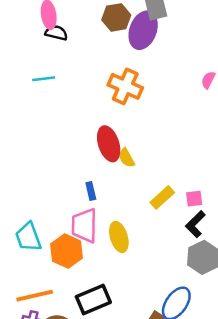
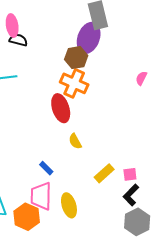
brown hexagon: (116, 17) -> (76, 58), moved
red ellipse: (109, 144) -> (61, 108), moved
blue rectangle: (91, 191) -> (46, 168), turned -32

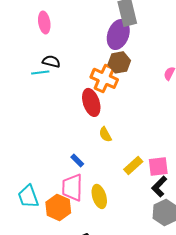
black semicircle: (18, 40) -> (51, 61), moved
brown hexagon: (76, 58) -> (119, 62), moved
pink square: (130, 174) -> (158, 166), size x1.5

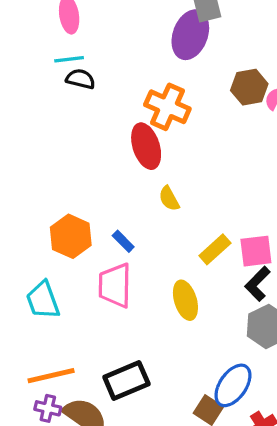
brown hexagon: (119, 62) -> (249, 87), moved
cyan line: (40, 72) -> (69, 59), moved
yellow ellipse: (99, 196) -> (185, 300), moved
orange hexagon: (58, 207) -> (71, 236), moved

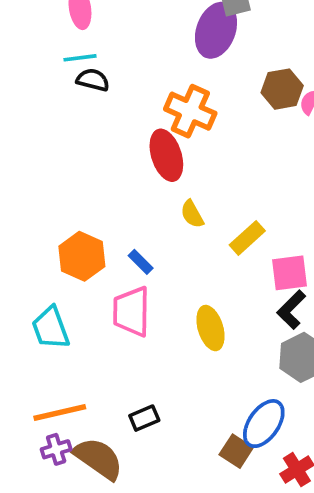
yellow rectangle: (215, 249) -> (247, 238), moved
black rectangle: (126, 380) -> (144, 418), size x0.6
purple cross: (48, 408) -> (56, 449), turned -30

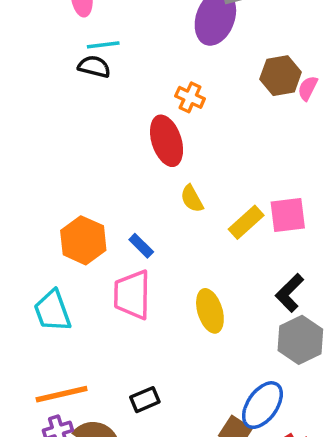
cyan line: (80, 58) -> (103, 45), moved
orange cross: (190, 111) -> (190, 97), size x0.6
pink square: (290, 273) -> (288, 215), moved

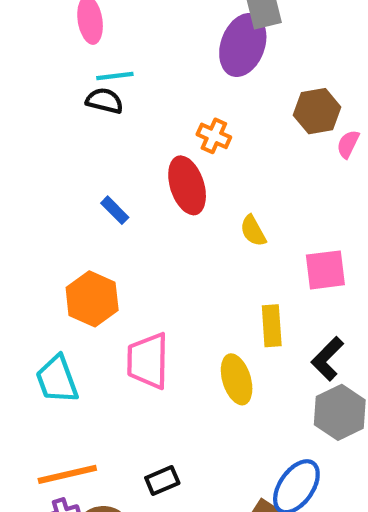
pink semicircle: (308, 88) -> (348, 144), moved
yellow semicircle: (192, 199) -> (253, 231), moved
yellow rectangle: (246, 222) -> (272, 326), moved, turned -52
blue rectangle: (141, 246) -> (115, 210), moved

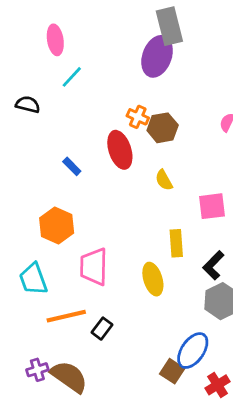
cyan line: (115, 76) -> (72, 77), turned -40
black semicircle: (105, 101) -> (28, 104), moved
brown hexagon: (317, 111) -> (163, 128), moved
orange line: (67, 474) -> (66, 316), moved
black rectangle: (162, 481) -> (102, 329), moved, turned -30

